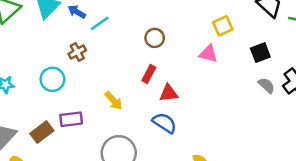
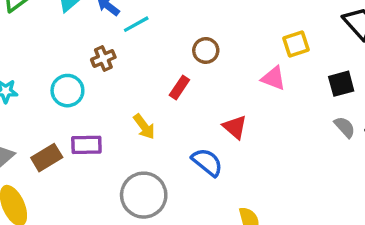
red rectangle: (149, 74) -> (179, 88), moved
red triangle: (169, 93) -> (235, 127), moved, turned 42

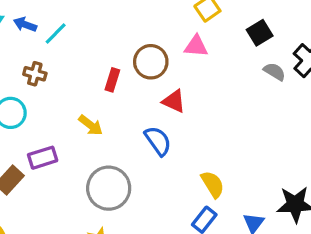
brown circle: (206, 50) -> (151, 62), moved, size x1.4
brown cross: (103, 58) -> (35, 74), turned -35
blue semicircle: (207, 162) -> (158, 141), turned 32

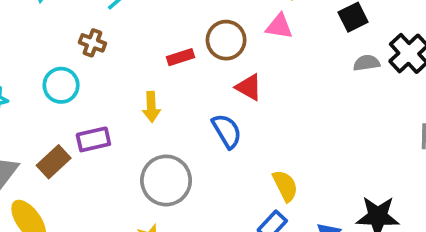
gray semicircle: (275, 72) -> (366, 63), turned -45
red rectangle: (112, 80) -> (180, 57), turned 50
yellow arrow: (91, 125) -> (151, 107), turned 45

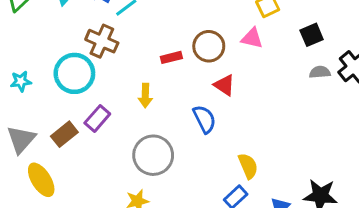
brown cross: (92, 43) -> (102, 41), size x1.5
cyan circle: (61, 85) -> (74, 73), size x1.4
purple rectangle: (93, 139) -> (97, 118), turned -40

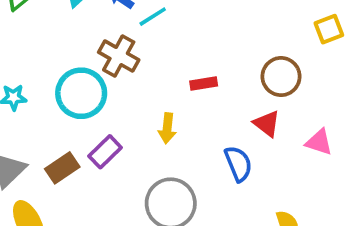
pink triangle: (252, 38) -> (319, 142), moved
brown circle: (209, 46) -> (281, 77), moved

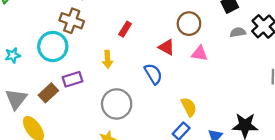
brown circle: (281, 77) -> (189, 24), moved
red rectangle: (204, 83) -> (125, 29), turned -40
purple rectangle: (105, 152) -> (73, 79), turned 36

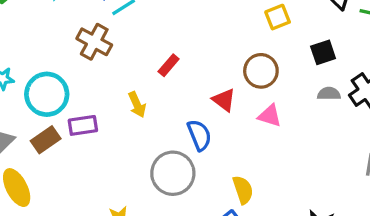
cyan circle: (53, 46) -> (47, 94), moved
yellow arrow: (108, 59) -> (137, 105), turned -30
gray circle: (117, 104) -> (173, 173), moved

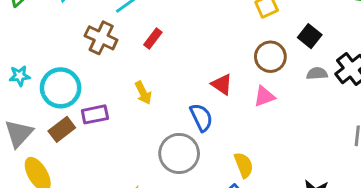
black square: (323, 52) -> (310, 36), turned -30
red rectangle: (169, 65) -> (153, 39), moved
brown circle: (261, 71) -> (270, 57), moved
pink triangle: (270, 116) -> (264, 96), turned -35

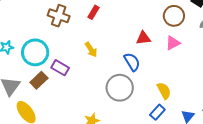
red triangle: (222, 84) -> (143, 38), turned -35
purple rectangle: (95, 114) -> (60, 68), turned 48

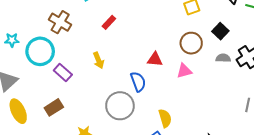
brown cross: (59, 16) -> (60, 22), moved
brown rectangle: (39, 80) -> (54, 107), moved

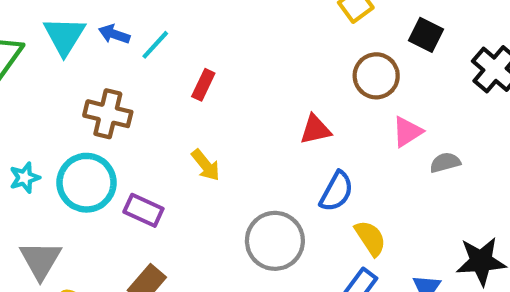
gray semicircle: (223, 58) -> (445, 163), moved
pink triangle: (184, 71) -> (407, 132), moved
blue semicircle: (138, 82) -> (336, 191), moved, turned 66

